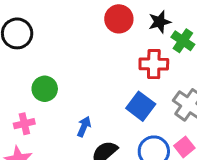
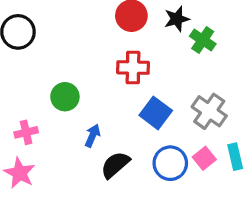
red cross: (154, 64) -> (133, 68), moved
green circle: (45, 89) -> (65, 97), moved

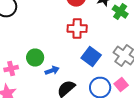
green circle: (65, 97) -> (35, 58), moved
blue arrow: (93, 136) -> (52, 71), turned 48

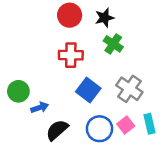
green cross: (120, 12) -> (113, 44), moved

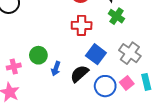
blue arrow: (40, 108) -> (56, 69), turned 128
black semicircle: (57, 130) -> (79, 74), moved

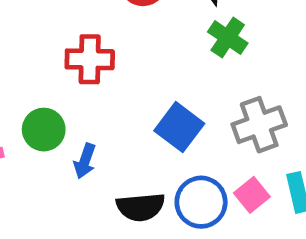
red cross: (82, 25) -> (90, 59), moved
gray cross: (130, 53) -> (259, 125), turned 35
black semicircle: (79, 74) -> (141, 207), moved, turned -144

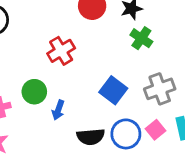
red cross: (90, 59) -> (61, 51), turned -32

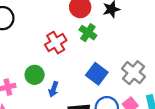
green cross: (141, 38) -> (88, 33), moved
gray cross: (160, 89) -> (134, 73), turned -30

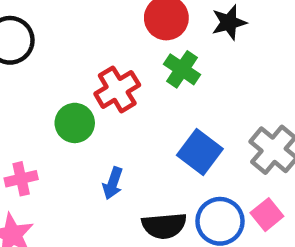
green circle: (35, 75) -> (75, 123), moved

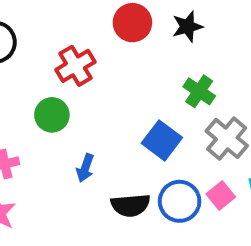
green cross: (182, 69) -> (199, 91), moved
red cross: (117, 89) -> (75, 66), moved

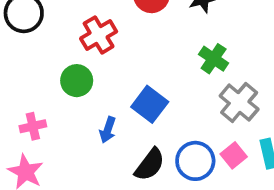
blue square: (162, 140) -> (150, 104), moved
black semicircle: (130, 205) -> (150, 165), turned -48

